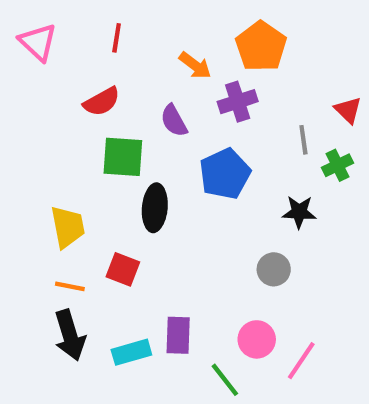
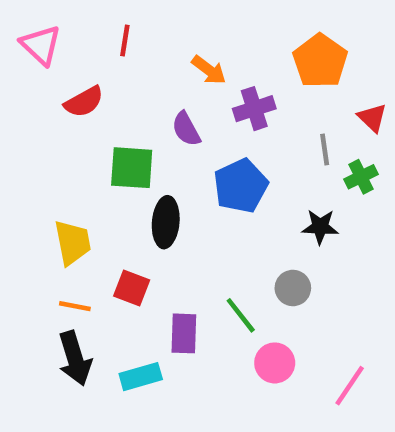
orange pentagon: (261, 46) -> (320, 61), moved
red semicircle: (102, 102) -> (84, 102), moved
purple rectangle: (178, 335) -> (184, 333), moved
pink line: (301, 361) -> (350, 386), moved
green line: (225, 380) -> (241, 315), moved

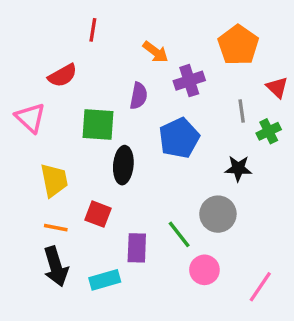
pink triangle: (41, 45) -> (30, 118), moved
purple semicircle: (186, 129) -> (139, 96), turned -140
gray circle: (293, 288) -> (218, 214), size x1.4

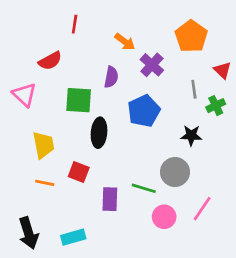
purple cross: (189, 81) -> (152, 65), turned -30
green line: (179, 234) -> (144, 188), turned -35
black arrow: (56, 266) -> (28, 233), moved
cyan rectangle: (105, 280) -> (73, 237), moved
pink line: (260, 287) -> (202, 209), moved

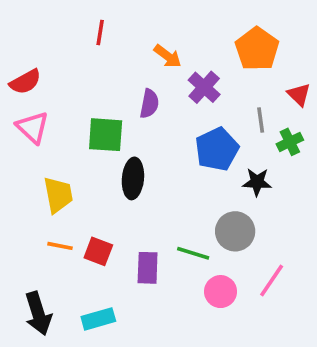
red semicircle: (50, 61) -> (25, 82), moved
blue pentagon: (144, 111) -> (217, 149), moved
red square: (79, 172) -> (98, 251), moved

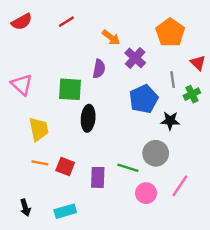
red line: (100, 33) -> (66, 22), turned 49
red semicircle: (25, 82) -> (22, 22), moved
black arrow: (38, 313) -> (25, 208), size x0.6

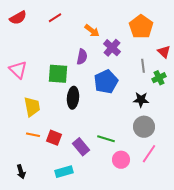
blue pentagon: (144, 99) -> (106, 82), moved
gray circle: (156, 153) -> (144, 127), moved
purple rectangle: (98, 177) -> (81, 147), turned -42
cyan rectangle: (65, 211) -> (64, 172), moved

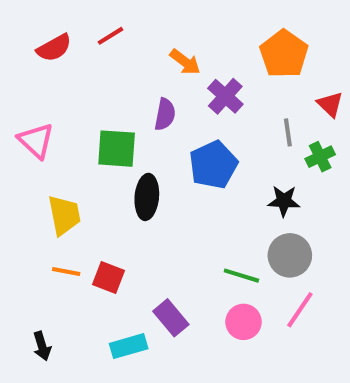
red semicircle: (18, 18) -> (54, 48), moved
green line: (106, 139) -> (241, 276), moved
purple rectangle: (81, 147) -> (171, 318), moved

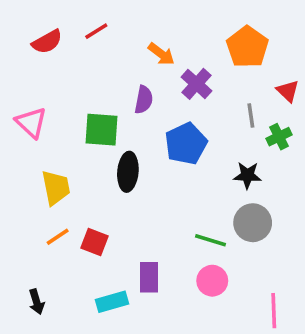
orange line: (66, 272) -> (58, 237), turned -45
pink line: (300, 310) -> (274, 311), moved, turned -36
purple rectangle: (171, 318) -> (149, 277), turned 40

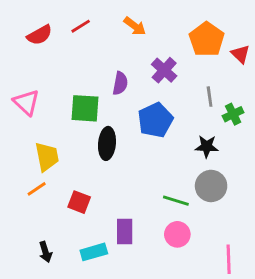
orange arrow: (161, 54) -> (135, 26), moved
red triangle: (288, 91) -> (240, 54), moved
orange line: (58, 237) -> (37, 189), moved
black arrow: (37, 302) -> (45, 252), moved

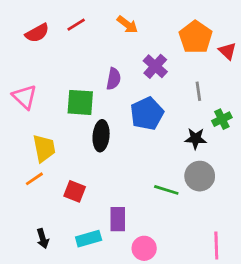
green cross: (233, 114) -> (222, 119), moved
pink circle: (177, 234) -> (144, 248), moved

